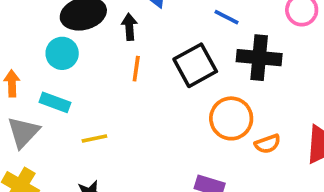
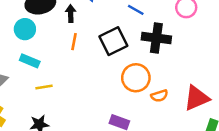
cyan rectangle: (55, 102) -> (30, 61), moved

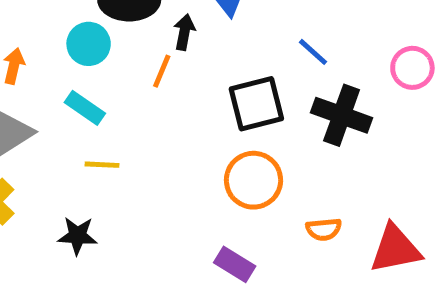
orange line: (74, 42) -> (162, 71), moved
orange circle: (136, 78) -> (254, 180), moved

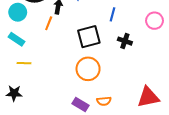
blue line: (313, 52) -> (112, 14), turned 64
black cross: (342, 115) -> (125, 41), size x0.6
orange semicircle: (324, 229) -> (104, 101), moved

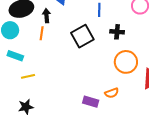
orange circle: (88, 69) -> (126, 62), moved

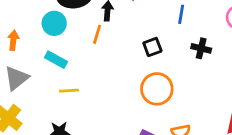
black square: (82, 36) -> (152, 47), size x0.6
orange circle: (126, 62) -> (157, 89), moved

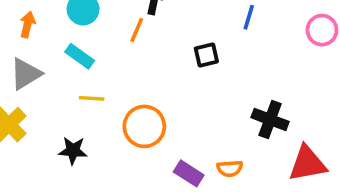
black cross: (201, 48) -> (270, 120), moved, size x1.4
orange circle: (157, 89) -> (144, 126), moved

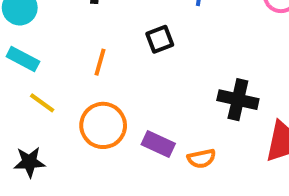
orange line: (137, 30) -> (100, 62), moved
yellow line: (92, 98) -> (42, 103), turned 40
purple rectangle: (189, 173) -> (158, 144), moved

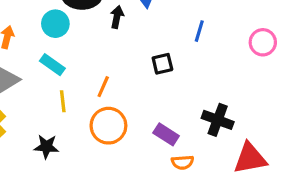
orange line: (100, 62) -> (103, 87), moved
yellow line: (42, 103) -> (63, 101), turned 40
purple rectangle: (158, 144) -> (166, 134), moved

